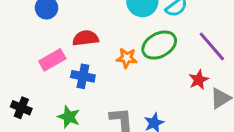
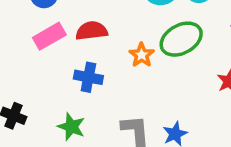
orange star: (127, 58) -> (142, 55), turned 30
pink rectangle: (52, 60) -> (49, 36), moved

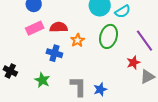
green ellipse: (181, 39) -> (109, 36), turned -50
orange star: (142, 55) -> (78, 40), moved

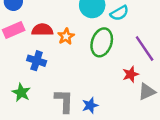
orange star: (78, 40) -> (66, 36), moved

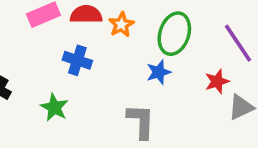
gray L-shape: (64, 101) -> (141, 121), moved
blue star: (90, 105) -> (159, 72), moved

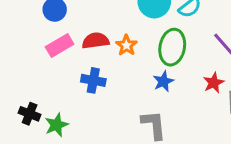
green star: (54, 107) -> (56, 125), moved, turned 30

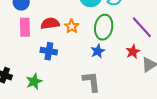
pink rectangle: (60, 46) -> (25, 27), turned -60
green star: (56, 125) -> (34, 81), moved

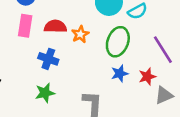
blue star: (98, 51) -> (120, 73), moved
green star: (34, 81) -> (45, 93), moved

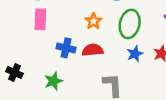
red semicircle: (55, 26) -> (93, 50), moved
green star: (45, 93) -> (53, 81), moved

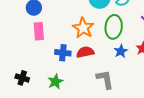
orange star: (93, 21) -> (83, 28), size x1.5

